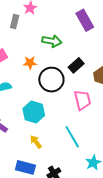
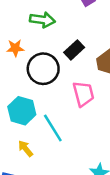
cyan line: (72, 137) -> (53, 128), moved

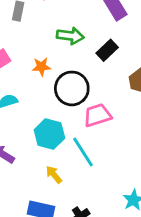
black rectangle: (74, 50) -> (107, 50), moved
pink trapezoid: (83, 94) -> (97, 115), moved, turned -92

